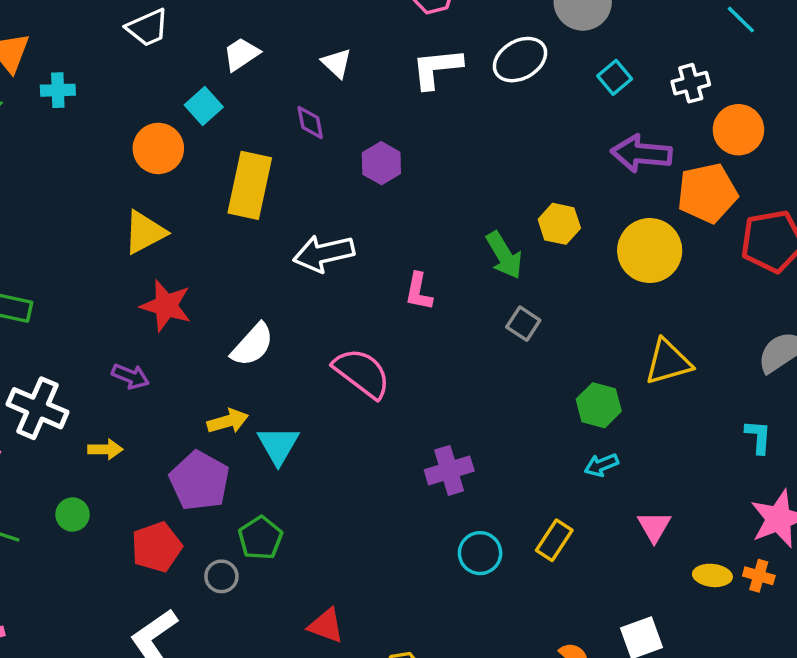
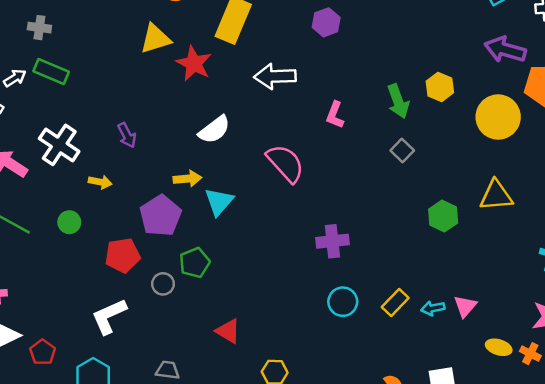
red star: (166, 306) -> (194, 63), moved
purple arrow: (130, 376) -> (127, 135), turned 30
cyan arrow: (601, 465) -> (433, 308), moved

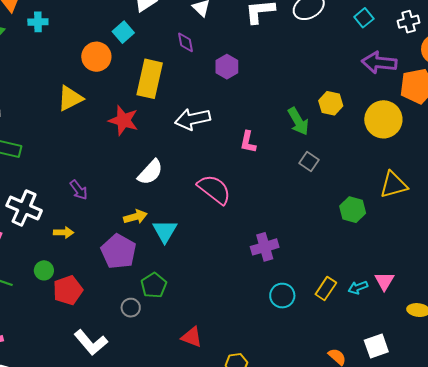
yellow triangle: (155, 39) -> (70, 98), moved
red pentagon: (122, 255) -> (68, 290), moved
white L-shape: (109, 316) -> (91, 342), turned -96

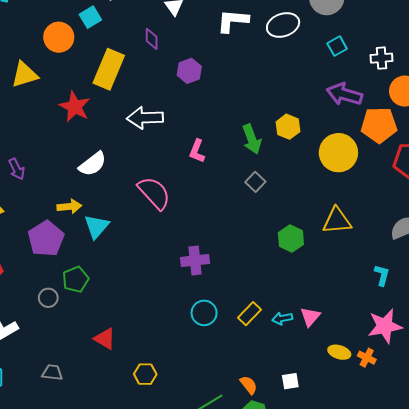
white square: (376, 346) -> (290, 381), size x0.7

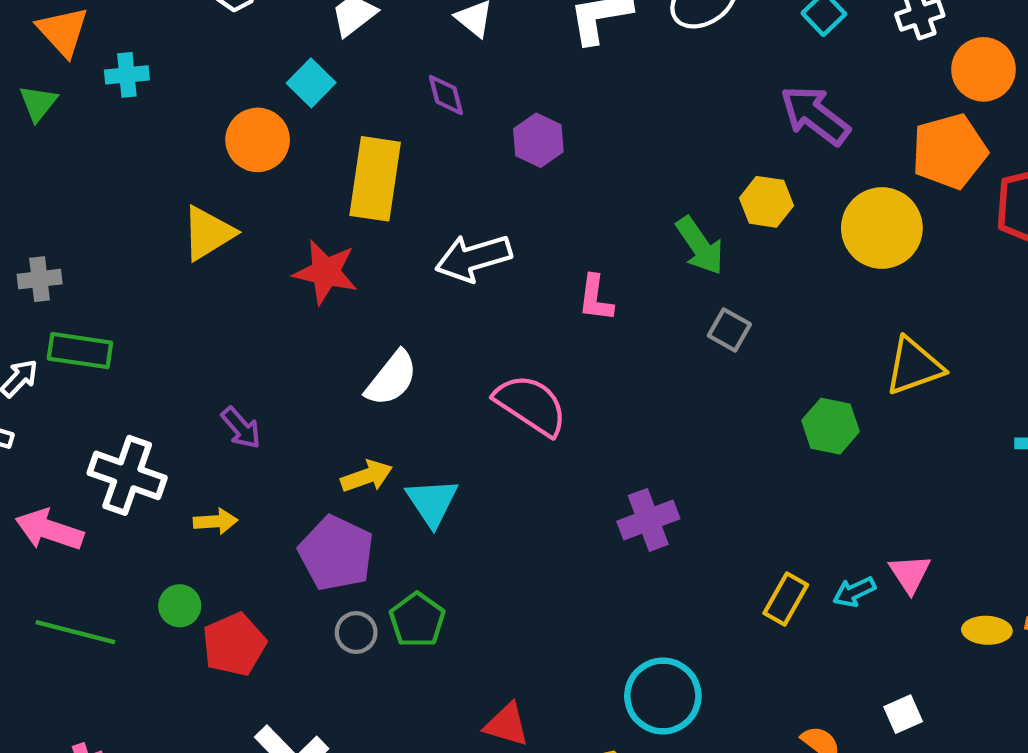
purple arrow: (344, 94) -> (815, 115), moved, turned 36
gray circle: (48, 298) -> (356, 633), moved
cyan circle: (204, 313) -> (663, 696), moved, size x1.4

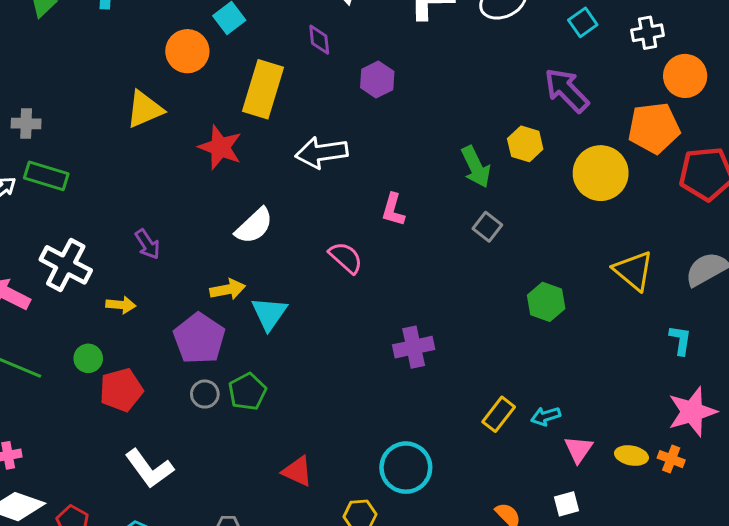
pink L-shape: (596, 298) -> (393, 210), moved
yellow triangle: (914, 366) -> (633, 271), moved, turned 51
pink semicircle: (531, 405) -> (346, 258), size x0.7
pink triangle: (910, 574) -> (579, 449), moved

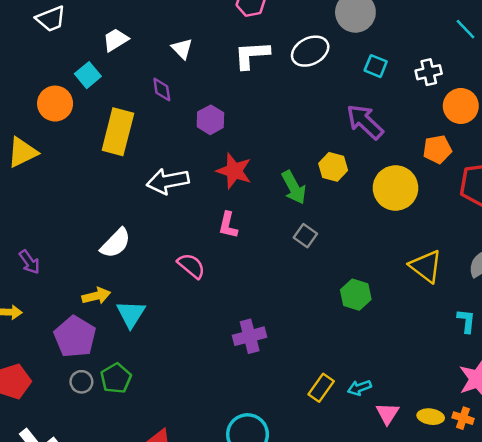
cyan square: (583, 22) -> (376, 66), turned -30
orange pentagon: (654, 128) -> (437, 149), size x0.7
red star: (220, 147) -> (234, 171), moved

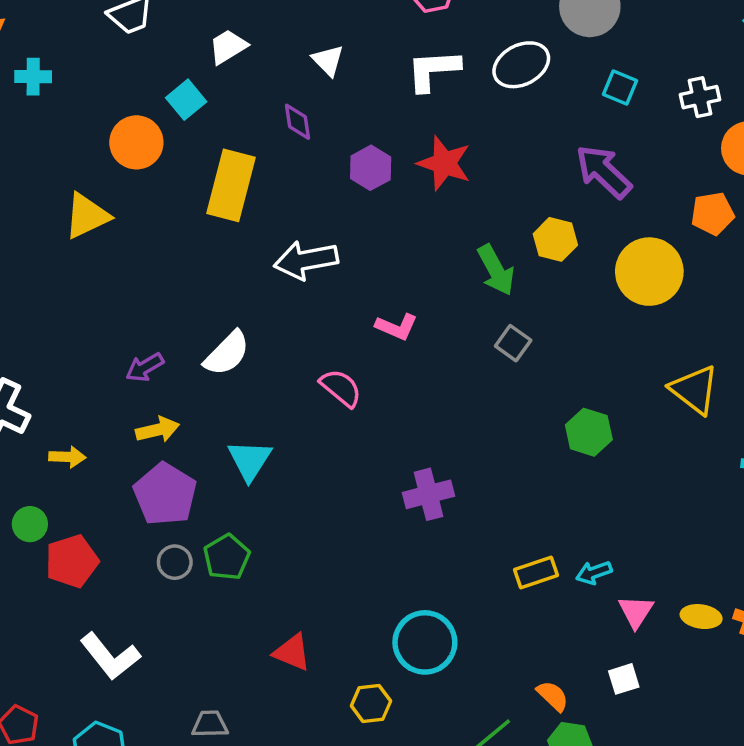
red star: (234, 171) -> (444, 163), moved
pink L-shape: (228, 225) -> (397, 327), turned -80
purple arrow: (29, 262) -> (145, 367), moved, turned 95
yellow arrow: (96, 296) -> (158, 430), moved
yellow rectangle: (321, 388) -> (536, 572), turned 36

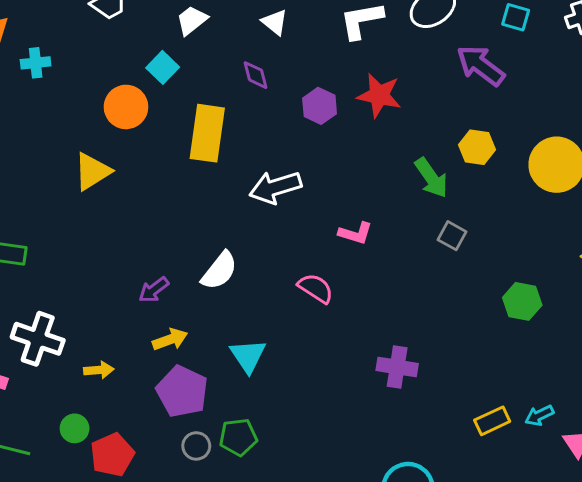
purple arrow: (604, 172) -> (481, 65), moved
purple cross: (428, 494) -> (397, 367), turned 30
green pentagon: (227, 557) -> (238, 437), turned 30

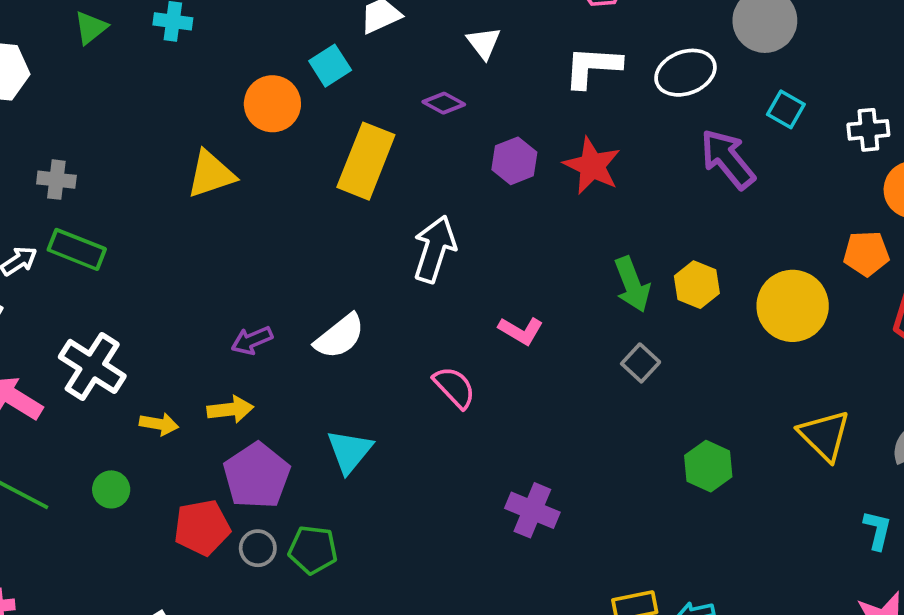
purple diamond: (256, 75) -> (444, 103), turned -60
yellow hexagon: (477, 147) -> (697, 285), moved
white arrow: (275, 187) -> (435, 249), turned 111
yellow arrow: (170, 339) -> (230, 409), moved
red pentagon: (112, 455) -> (202, 528), moved

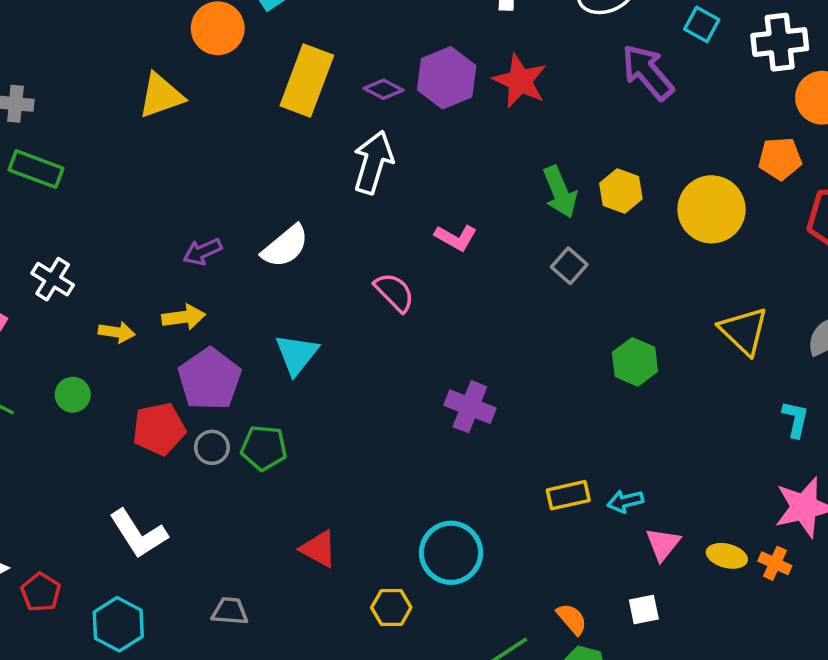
purple diamond: (444, 103) -> (383, 89), moved
white cross: (868, 130) -> (780, 42), size x1.4
purple hexagon: (514, 161) -> (447, 78), size x1.4
white cross: (92, 366) -> (53, 279), size x0.7

